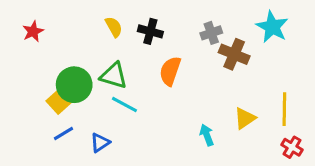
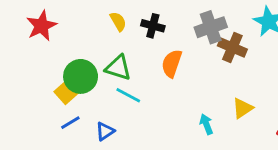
red star: (33, 31) -> (41, 26), size x1.5
gray cross: (211, 33) -> (211, 27), size x1.5

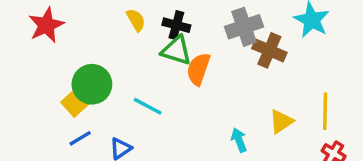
green triangle: (118, 68) -> (176, 50), moved

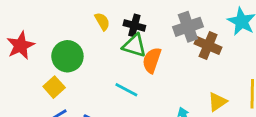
red star: (46, 25) -> (21, 46), moved
green circle: (92, 84) -> (67, 56), moved
cyan line: (148, 106) -> (126, 90), moved

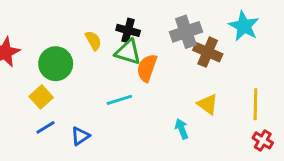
yellow semicircle: (102, 21) -> (93, 41), moved
cyan line: (126, 90) -> (119, 100), turned -45
yellow triangle: (217, 102) -> (208, 104), moved, turned -50

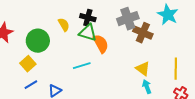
orange semicircle: (147, 68) -> (101, 44), turned 132
cyan arrow: (182, 129) -> (147, 87), moved

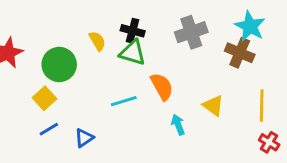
brown cross: (143, 33) -> (240, 53), moved
orange semicircle: (101, 44) -> (162, 87), moved
cyan arrow: (147, 87) -> (178, 125), moved

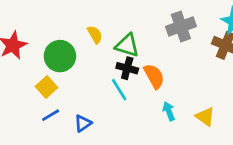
black cross: (133, 31) -> (127, 68), moved
cyan line: (124, 101) -> (119, 90), turned 75
yellow triangle: (213, 106) -> (205, 117), moved

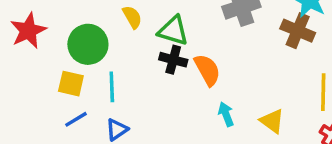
yellow square: (46, 87) -> (71, 84), turned -35
cyan line: (119, 90) -> (112, 87), moved, turned 30

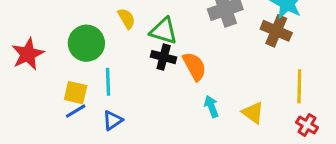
red star: (28, 31) -> (28, 54), moved
yellow square: (71, 84) -> (76, 93), moved

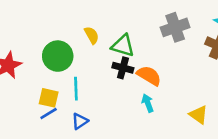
orange semicircle: (194, 66) -> (149, 76), turned -30
cyan arrow: (211, 106) -> (148, 103), moved

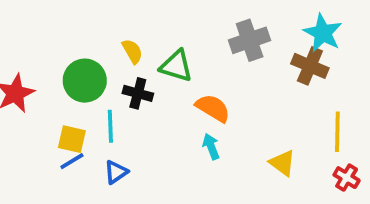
black cross: (123, 68) -> (138, 93), moved

